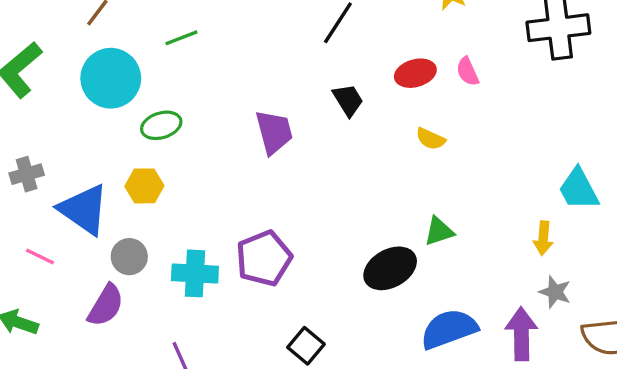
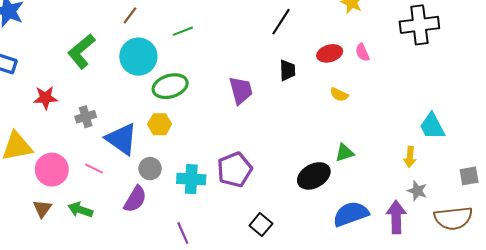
black trapezoid: (348, 100) -> (287, 70), turned 30
green ellipse: (161, 125) -> (170, 86), size x1.4

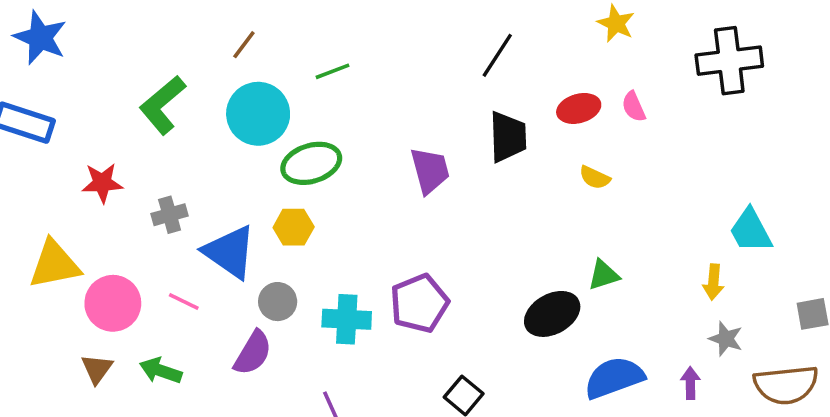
black trapezoid: (287, 70) -> (508, 137), size x1.4
purple arrow: (396, 217) -> (690, 383), size x0.6

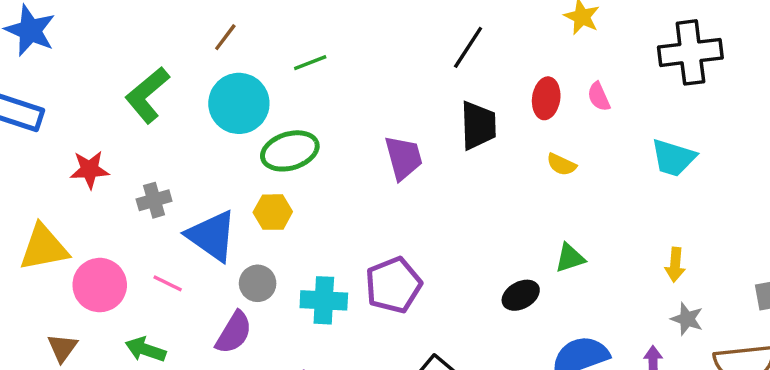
red ellipse: (579, 108) -> (546, 98), turned -66
cyan trapezoid: (751, 231) -> (673, 158), moved, turned -45
black ellipse: (552, 314) -> (521, 295), size x0.7
brown triangle: (97, 369) -> (62, 348), moved

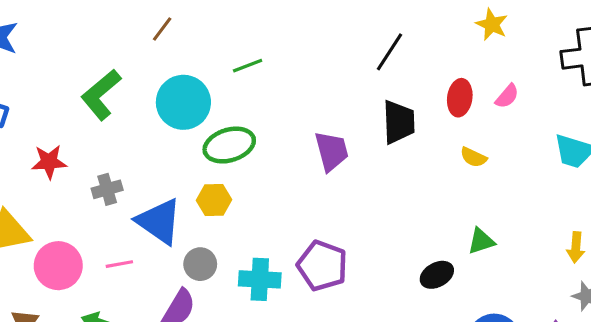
brown line: (225, 37) -> (162, 29), moved
pink semicircle: (599, 97) -> (507, 96), turned -116
pink line: (168, 283) -> (119, 264), turned -36
purple pentagon: (393, 285) -> (322, 266), turned -30

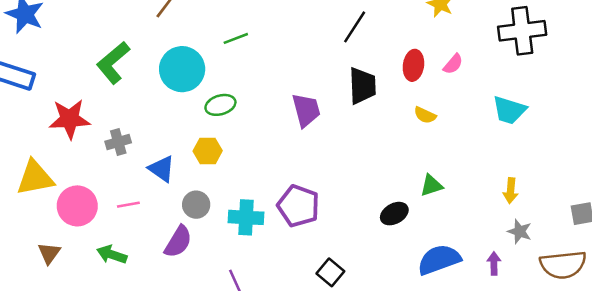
green ellipse: (229, 145) -> (220, 105), size x0.7
red star: (49, 162) -> (70, 119), size x1.4
blue triangle: (159, 221) -> (162, 169), size x0.7

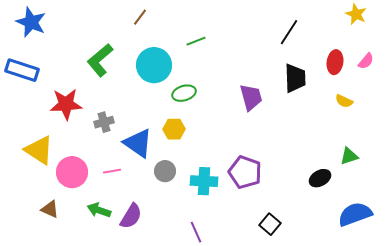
blue triangle: (162, 169) -> (138, 143), size x1.4
yellow triangle: (35, 178) -> (39, 150), turned 44
purple semicircle: (178, 242) -> (131, 216), moved
brown triangle: (49, 253) -> (50, 209), turned -42

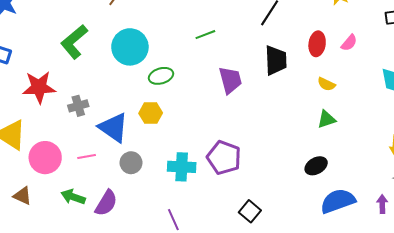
green line: (196, 41) -> (205, 35), moved
green triangle: (349, 156) -> (326, 119), moved
gray circle: (165, 171) -> (131, 163), moved
black ellipse: (320, 178) -> (316, 166), moved

